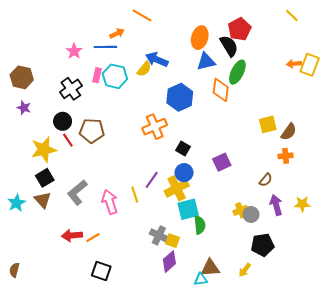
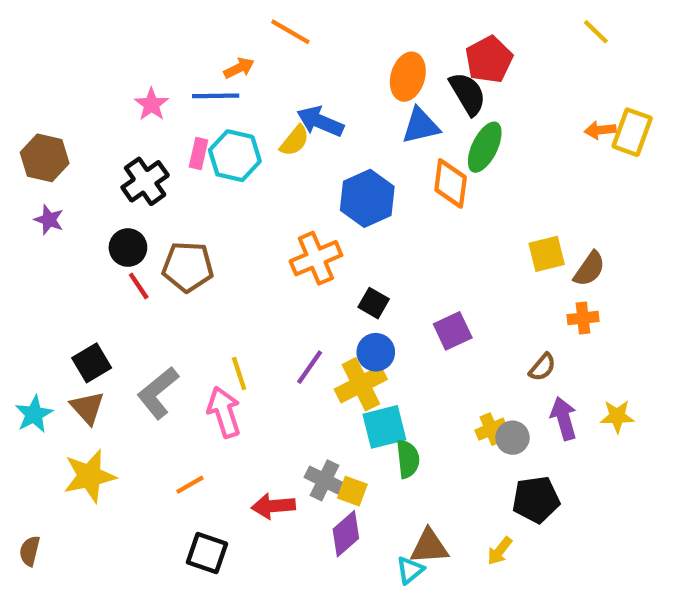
yellow star: (44, 150) -> (90, 476), moved
yellow line: (135, 195) -> (239, 374), moved
red arrow: (72, 235) -> (273, 506), moved
cyan triangle: (201, 279) -> (410, 570), turned -32

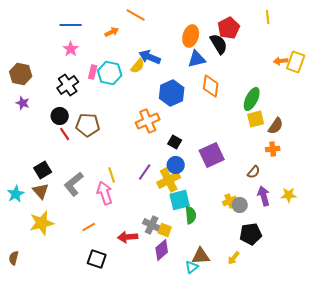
yellow line: (596, 32) -> (268, 17), moved, turned 40
blue line: (216, 96) -> (71, 25), moved
green ellipse: (485, 147) -> (252, 99), moved
purple square: (453, 331) -> (212, 155), size x1.4

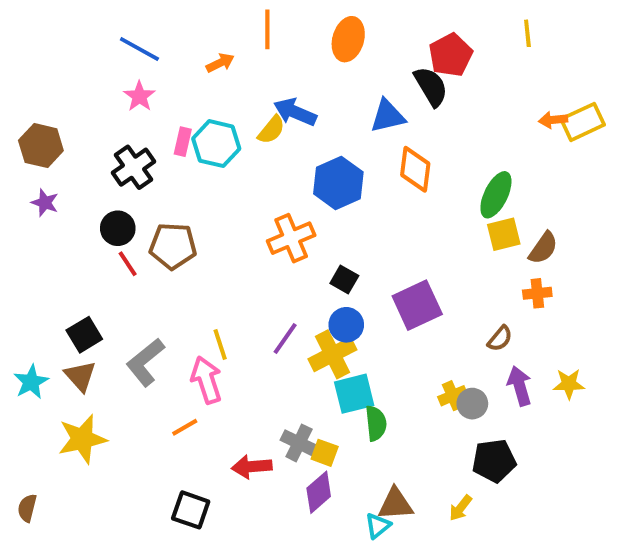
orange line: (136, 15) -> (267, 29), turned 60
blue line: (71, 25) -> (139, 49), turned 30
orange ellipse: (191, 36) -> (348, 39), moved
yellow rectangle: (296, 62) -> (583, 122), turned 45
orange line: (89, 227) -> (185, 427), moved

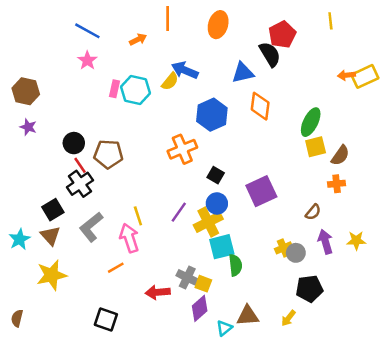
black cross: (134, 167) -> (80, 184), moved
black square: (191, 510) -> (106, 319), moved
cyan triangle: (378, 526) -> (224, 328), moved

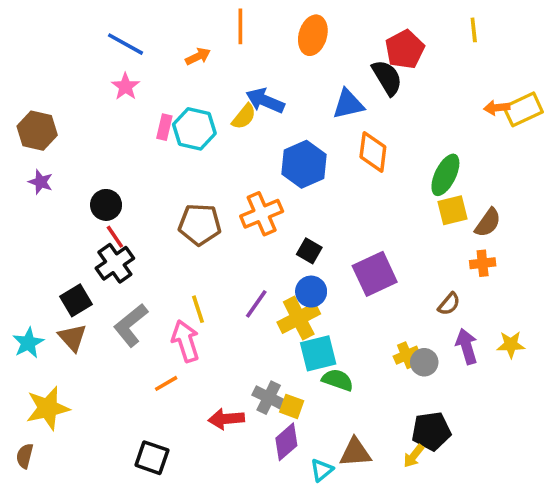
brown pentagon: (108, 154) -> (200, 224), moved
green semicircle: (235, 265) -> (338, 380), turned -65
yellow star: (52, 275) -> (48, 408), moved
black pentagon: (309, 289) -> (431, 431), moved

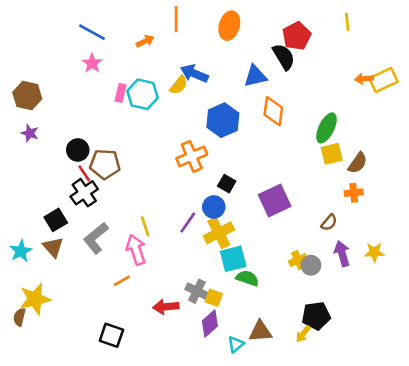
brown pentagon: (200, 224) -> (105, 164), moved
blue circle: (311, 292) -> (214, 207), moved
brown semicircle: (25, 456) -> (19, 317), moved

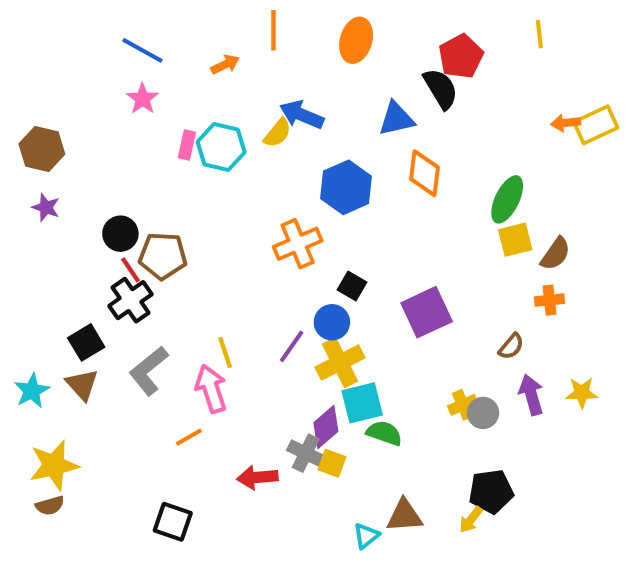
brown semicircle: (19, 317) -> (50, 506), moved, turned -120
purple diamond: (210, 324) -> (326, 427), moved

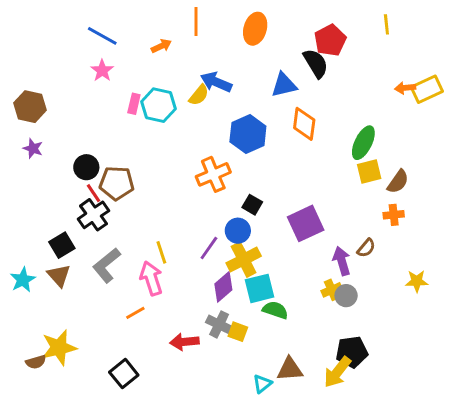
purple arrow: (531, 395) -> (342, 261), moved
purple diamond: (326, 427) -> (223, 287), moved
yellow star: (54, 465) -> (59, 348), moved
yellow arrow: (471, 520) -> (337, 372), size x1.6
black square: (173, 522) -> (124, 374), turned 32

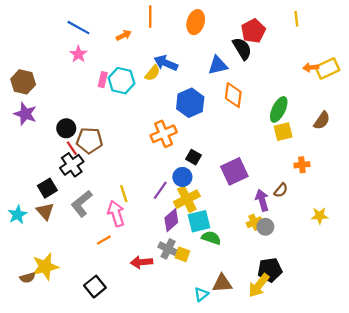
purple star: (33, 148) -> (25, 114), size x1.5
brown semicircle: (398, 182) -> (322, 121), moved

